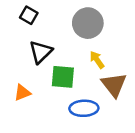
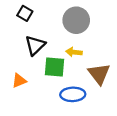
yellow arrow: (97, 60) -> (74, 52), moved, turned -49

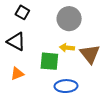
black triangle: (35, 45) -> (16, 41), moved, turned -48
brown triangle: (99, 74) -> (90, 54), moved

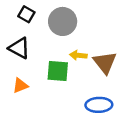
gray circle: (69, 19) -> (63, 21), moved
blue ellipse: (66, 86) -> (99, 105), moved

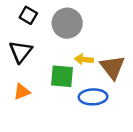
black triangle: (19, 48) -> (21, 52), turned 40
blue ellipse: (99, 105) -> (93, 97), moved

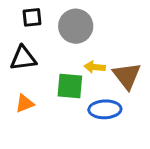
black square: (28, 15) -> (32, 17), turned -36
black triangle: (21, 52) -> (23, 58), turned 45

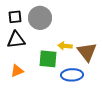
black square: (32, 17) -> (15, 17), moved
gray circle: (76, 26) -> (40, 18), moved

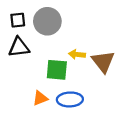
orange triangle: (17, 71) -> (40, 98), moved
blue ellipse: (72, 75) -> (70, 99), moved

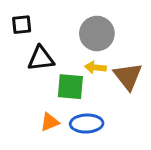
gray circle: (47, 21) -> (97, 34), moved
black triangle: (19, 47) -> (41, 59), moved

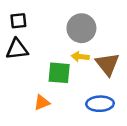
black triangle: (41, 59) -> (17, 49), moved
blue ellipse: (87, 124) -> (100, 104), moved

